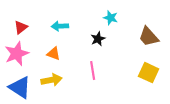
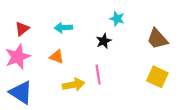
yellow arrow: (51, 80) -> (73, 85), moved

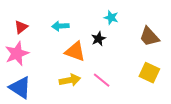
orange triangle: (57, 57) -> (75, 51), moved, size x1.5
pink line: (98, 75) -> (102, 80), moved, turned -42

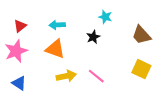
orange triangle: (75, 51) -> (55, 49), moved
blue triangle: (20, 88) -> (19, 83), size x0.7

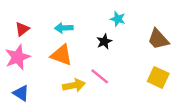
pink line: (96, 76) -> (100, 76), moved

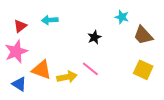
cyan star: (118, 19) -> (122, 17), moved
cyan arrow: (64, 28) -> (50, 20), moved
orange triangle: (62, 55) -> (42, 70), moved

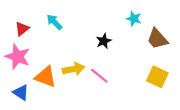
cyan arrow: (50, 20) -> (54, 22), turned 49
pink star: (16, 52) -> (18, 57), turned -30
yellow arrow: (67, 77) -> (73, 69), moved

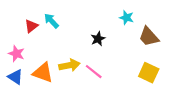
red triangle: (22, 29) -> (31, 26), moved
pink star: (18, 57) -> (16, 54), size x0.7
blue triangle: (21, 92) -> (15, 77), moved

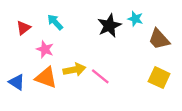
red triangle: (31, 26) -> (23, 28), moved
black star: (98, 39) -> (109, 26), moved, size x1.5
pink star: (16, 54) -> (45, 49), moved

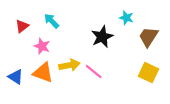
black star: (109, 26) -> (102, 37), moved
brown trapezoid: (159, 39) -> (149, 37), turned 75

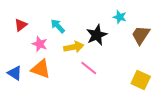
cyan arrow: (51, 21) -> (58, 26), moved
yellow arrow: (69, 65) -> (74, 47), moved
yellow square: (149, 73) -> (141, 80), moved

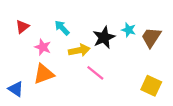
cyan star: (120, 17) -> (129, 30), moved
orange triangle: (41, 69) -> (44, 74), turned -40
blue triangle: (15, 73) -> (16, 89), moved

